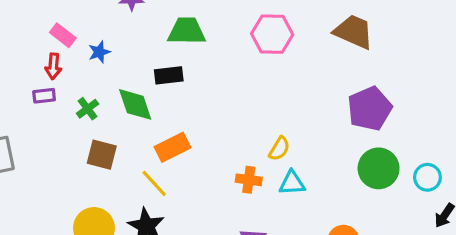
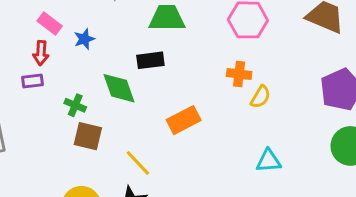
green cross: (88, 109) -> (75, 105), moved, turned -30
orange rectangle: (173, 147) -> (184, 120), moved
yellow semicircle: (279, 149) -> (260, 97), moved
orange cross: (249, 180) -> (239, 74), moved

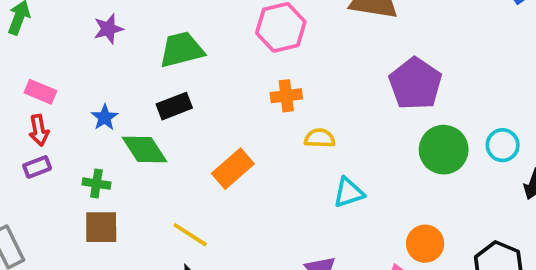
blue star: (84, 39) -> (105, 117), moved
yellow semicircle: (260, 97) -> (320, 138), moved, turned -105
brown square: (88, 136) -> (101, 227), moved

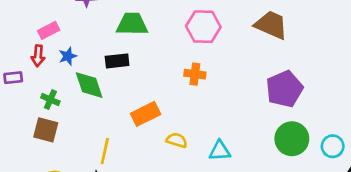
pink rectangle: (40, 92) -> (49, 30), moved, turned -65
red arrow: (39, 130) -> (38, 56), moved
yellow semicircle: (320, 138) -> (177, 140), moved
yellow line: (190, 235) -> (105, 151), turned 55

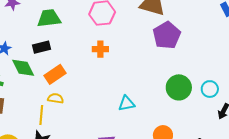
purple pentagon: (285, 89) -> (167, 35), moved
orange rectangle: (146, 114) -> (55, 74), moved
yellow semicircle: (177, 140) -> (56, 98), moved

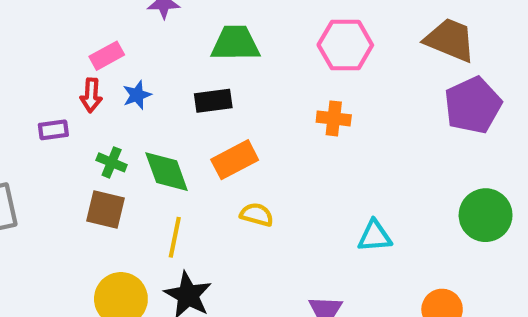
green diamond: (23, 68) -> (167, 172), moved
yellow semicircle: (56, 98) -> (257, 215), moved
yellow line: (41, 115) -> (175, 237), moved

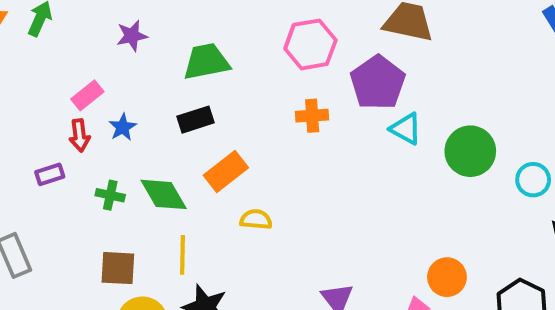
purple pentagon: (473, 105) -> (378, 83), moved
brown square: (105, 209) -> (118, 268), moved
green circle: (486, 215) -> (470, 151), moved
cyan triangle: (375, 236) -> (406, 129), moved, turned 44

